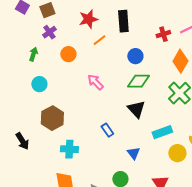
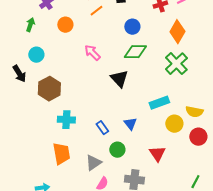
black triangle: (136, 109) -> (119, 79), moved
blue rectangle: (107, 130) -> (102, 128), moved
black arrow: (22, 141) -> (19, 74), moved

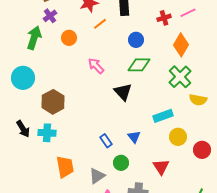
green arrow: (30, 25) -> (34, 38), size x1.6
cyan circle: (36, 55) -> (23, 78), moved, size x1.5
black arrow: (19, 74) -> (23, 129), moved
yellow semicircle: (194, 112) -> (198, 100), moved
cyan cross: (66, 120) -> (47, 133), moved

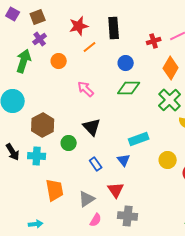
black triangle: (123, 92) -> (92, 127), moved
cyan rectangle: (163, 116) -> (139, 139), moved
green circle: (121, 163) -> (69, 143), moved
red triangle: (161, 167) -> (116, 190), moved

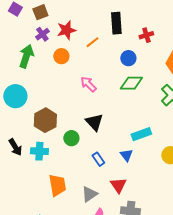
red star: (79, 26) -> (66, 30), moved
red cross: (154, 41) -> (146, 35), moved

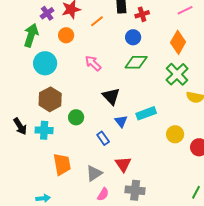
red cross: (146, 35) -> (142, 14), moved
cyan circle: (15, 96) -> (45, 63), moved
black triangle: (94, 122) -> (111, 96), moved
blue triangle: (126, 155) -> (121, 121), moved

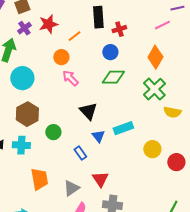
orange circle: (66, 35) -> (61, 57), moved

